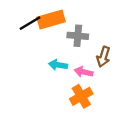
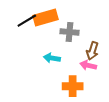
pink arrow: (84, 72) -> (88, 65), moved
orange cross: (81, 96) -> (73, 86), turned 30

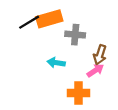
pink arrow: (88, 65) -> (95, 70), turned 133

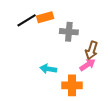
orange rectangle: (49, 19) -> (45, 17), size x0.7
cyan arrow: (56, 63) -> (48, 69), moved

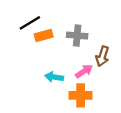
orange rectangle: (45, 17) -> (44, 36), moved
pink arrow: (87, 65) -> (84, 71), moved

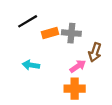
orange rectangle: (44, 36) -> (50, 33), moved
cyan arrow: (54, 77) -> (31, 65), moved

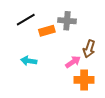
gray cross: (71, 33) -> (67, 21), moved
orange cross: (75, 89) -> (84, 80), moved

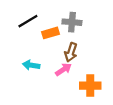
brown arrow: (89, 49) -> (71, 52), moved
pink arrow: (73, 62) -> (63, 69), moved

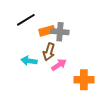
gray cross: (72, 22) -> (60, 32), moved
brown arrow: (71, 52) -> (49, 52), moved

